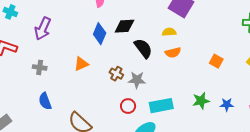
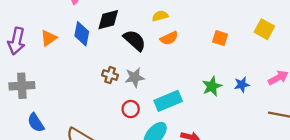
orange triangle: (81, 64) -> (49, 38), moved
gray cross: (40, 67) -> (22, 86), size x1.5

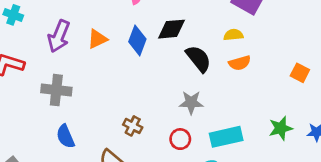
brown cross: (110, 75) -> (133, 126), moved

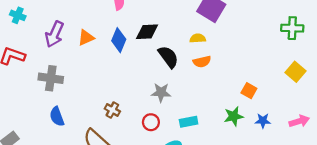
orange square: (300, 73) -> (249, 91), moved
cyan rectangle: (226, 137) -> (189, 122), size x0.7

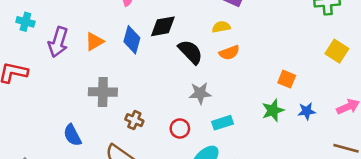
cyan cross: (18, 15) -> (25, 22), moved
gray cross: (51, 78) -> (103, 92), moved
gray star: (161, 93) -> (200, 93), moved

